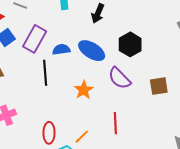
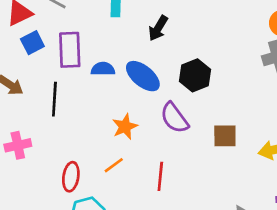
purple rectangle: (35, 39) -> (70, 50), turned -40
black line: (45, 73) -> (54, 99), moved
orange line: (82, 137) -> (114, 165), moved

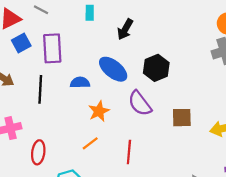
blue semicircle: (103, 69) -> (80, 83), moved
red ellipse: (71, 177) -> (38, 152), moved

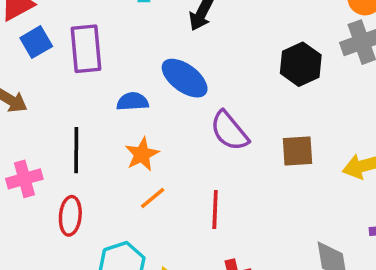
black hexagon: (156, 68) -> (301, 64), moved
black line: (40, 89) -> (76, 150), moved
orange star: (99, 111) -> (142, 154), moved

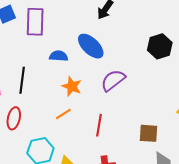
purple semicircle: (229, 131) -> (113, 80), turned 85
brown square: (297, 151) -> (149, 133), moved
orange star: (142, 154) -> (72, 86), moved, turned -30

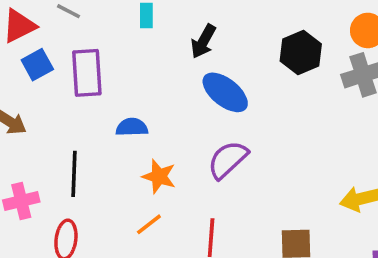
blue ellipse: (91, 46) -> (225, 92), moved
black hexagon: (160, 46) -> (301, 53), moved

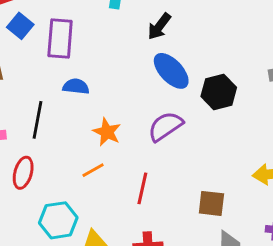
black hexagon: (301, 53) -> (219, 92), moved
blue square: (37, 65) -> (20, 26), turned -30
blue semicircle: (132, 127) -> (76, 86), moved

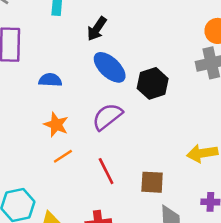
blue semicircle: (76, 86) -> (50, 80), moved
orange line: (93, 170) -> (63, 156), moved
red line: (142, 188) -> (106, 171), moved, turned -36

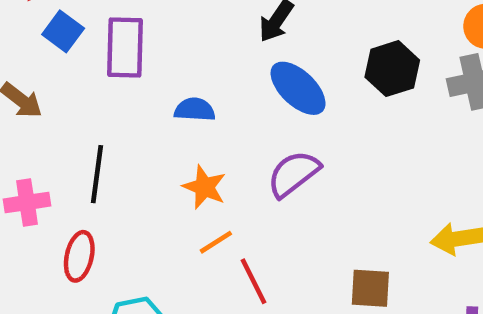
black hexagon: (153, 83) -> (392, 69), moved
red line: (106, 171) -> (253, 281), moved

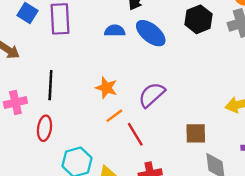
blue semicircle: (195, 110) -> (115, 31), moved
purple semicircle: (294, 174) -> (152, 95), moved

